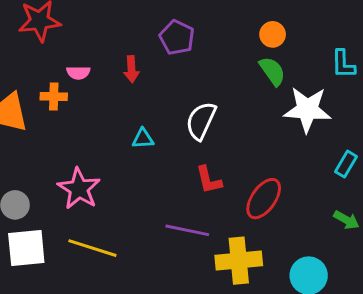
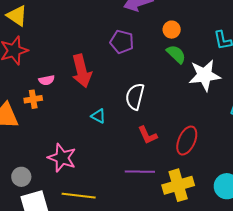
purple pentagon: (177, 37) -> (122, 42), moved
red arrow: (131, 69) -> (82, 71), size x1.8
cyan triangle: (143, 139) -> (98, 116), turned 42

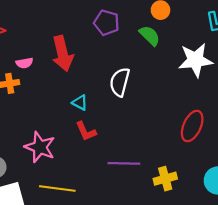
green semicircle: (176, 54) -> (150, 36), moved
red L-shape: (148, 135) -> (86, 131), moved
red ellipse: (187, 141) -> (192, 126), moved
yellow cross: (178, 185) -> (165, 179), size x0.7

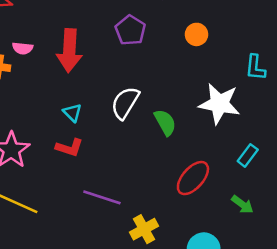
green semicircle: (150, 36) -> (165, 122), moved
red L-shape: (86, 131) -> (69, 148), turned -65
yellow cross: (165, 179) -> (144, 229), turned -30

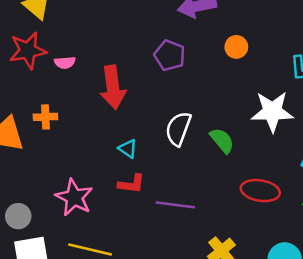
pink semicircle: (23, 48) -> (65, 63), moved
red ellipse: (193, 178) -> (260, 191), turned 69
purple line: (102, 197) -> (175, 205), moved

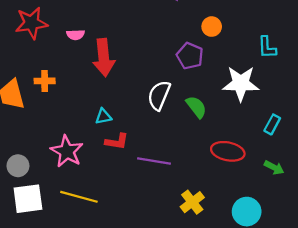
purple pentagon: (170, 55) -> (190, 56), moved
pink semicircle: (65, 63) -> (76, 35), moved
cyan triangle: (128, 149) -> (103, 116), moved, turned -48

